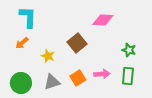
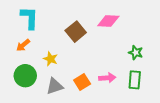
brown square: (77, 43) -> (76, 32), moved
green circle: (21, 83) -> (25, 76), moved

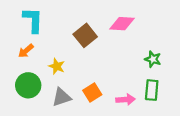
pink arrow: (107, 78) -> (126, 100), moved

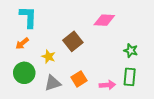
brown square: (85, 35) -> (73, 41), moved

